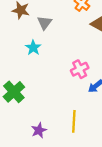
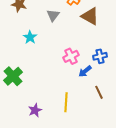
gray triangle: (45, 23) -> (53, 15), moved

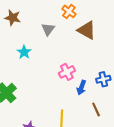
blue cross: (100, 56) -> (103, 79), moved
blue arrow: (85, 71) -> (81, 88), turned -32

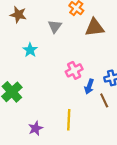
brown triangle: (87, 30) -> (95, 27), turned -36
brown line: (96, 109) -> (104, 100), moved

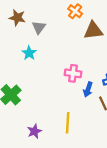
gray triangle: (55, 26) -> (39, 27), moved
pink cross: (74, 70) -> (73, 73), turned 35

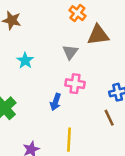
gray triangle: (39, 27) -> (70, 52), moved
blue arrow: (88, 89) -> (56, 102), moved

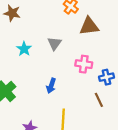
gray triangle: (70, 52) -> (54, 43), moved
pink cross: (75, 84) -> (84, 64), moved

